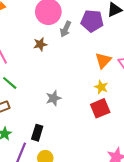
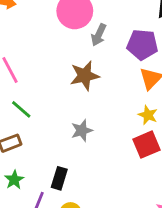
purple pentagon: (92, 21) -> (142, 45), moved
brown star: (40, 44) -> (85, 76), moved, size x1.5

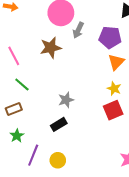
brown star: (85, 76) -> (51, 48), moved
black rectangle: (59, 178) -> (59, 124), moved, turned 42

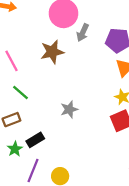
black rectangle: (59, 124) -> (35, 140), moved

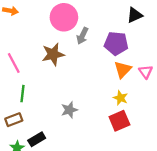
green line: (21, 92) -> (23, 94), turned 56

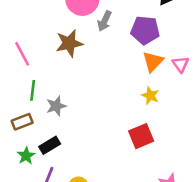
gray star: (69, 110) -> (56, 106), moved
red square: (119, 121) -> (141, 136), moved

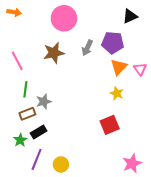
gray arrow: (105, 21) -> (87, 48), moved
brown rectangle: (22, 122) -> (27, 114), moved

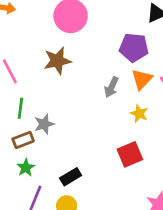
gray arrow: (87, 48) -> (111, 87), moved
black rectangle: (39, 132) -> (71, 177), moved
green star: (20, 140) -> (26, 168), moved

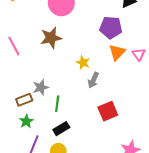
gray arrow: (111, 87) -> (93, 80), moved
green line: (20, 108) -> (57, 104), moved
yellow star: (139, 114) -> (83, 63), moved

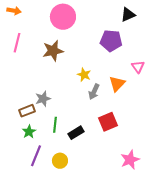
pink line: (14, 46) -> (17, 43), moved, turned 42
orange triangle: (117, 52) -> (117, 84), moved
green line: (57, 104) -> (55, 125), moved
black rectangle: (61, 129) -> (76, 133), moved

